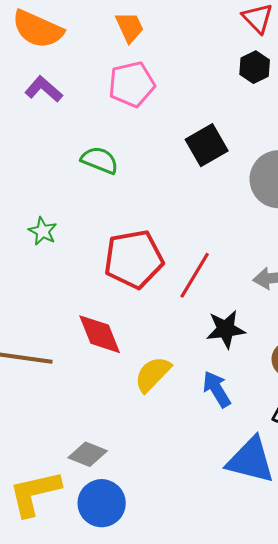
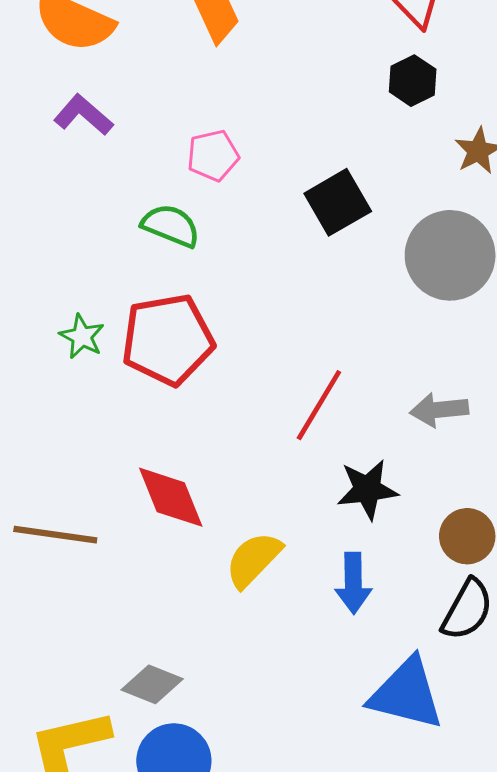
pink pentagon: (132, 84) -> (213, 155), moved, size x0.7
red pentagon: (134, 259) -> (168, 340), moved
blue arrow: (217, 389) -> (353, 583), turned -150

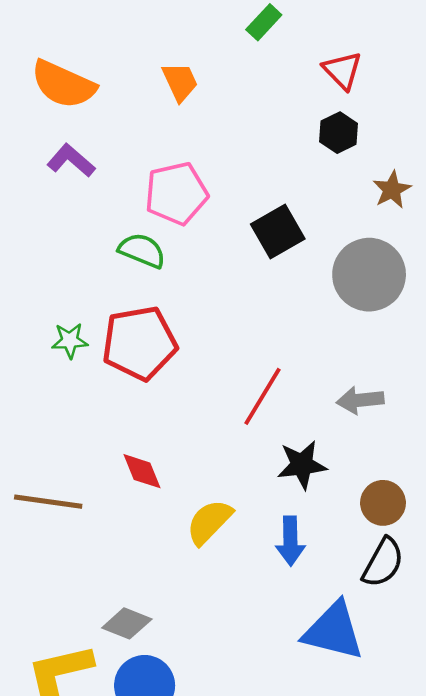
pink pentagon: (213, 155) -> (176, 193), size x1.5
green star: (82, 336) -> (70, 341), turned -30
red diamond: (171, 497) -> (142, 471), size x0.7

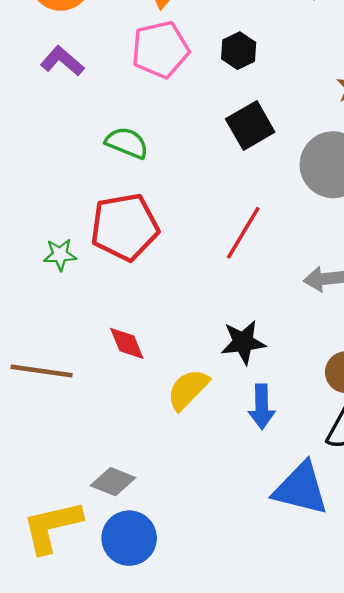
black hexagon: (339, 133) -> (239, 51), moved
pink pentagon: (176, 193) -> (160, 49), moved
green star: (70, 341) -> (60, 255), moved
red line: (263, 396) -> (243, 233), moved
black star: (302, 465) -> (243, 342), moved

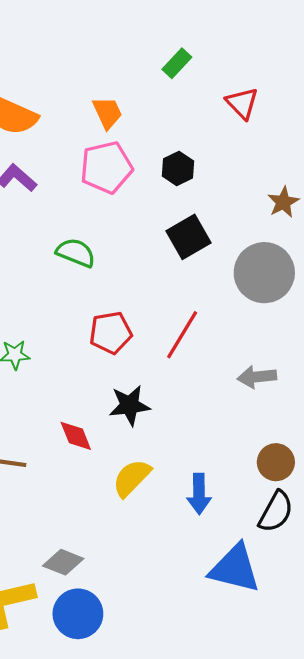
red pentagon: (125, 227) -> (111, 333), moved, size x0.7
black star: (243, 342) -> (130, 405), moved

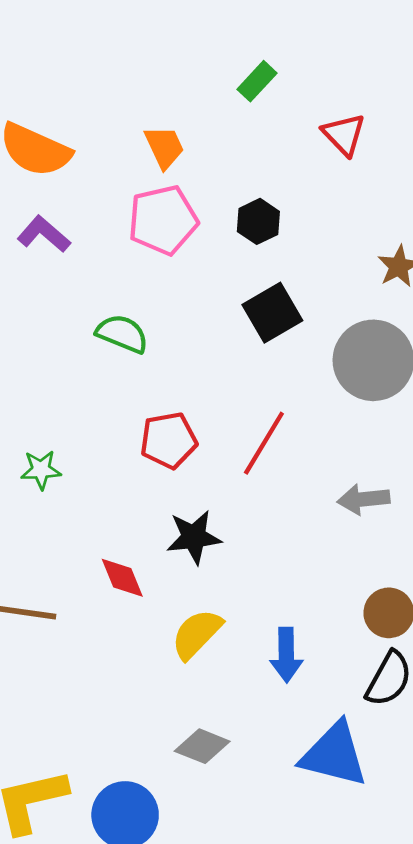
gray diamond: (63, 562) -> (202, 746), moved

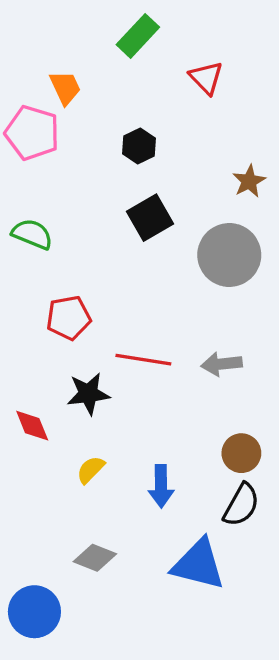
green rectangle: (257, 81) -> (138, 36), size x1.4
pink pentagon: (163, 220) -> (32, 133), moved, turned 30
red line: (264, 443) -> (143, 360), moved, turned 68
yellow semicircle: (197, 634) -> (91, 470), size x0.7

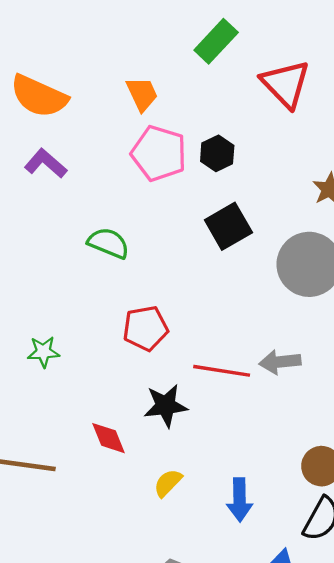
red triangle: (206, 78) -> (286, 84), size x1.4
pink pentagon: (32, 133) -> (159, 153), moved
gray arrow: (222, 364) -> (280, 362), moved

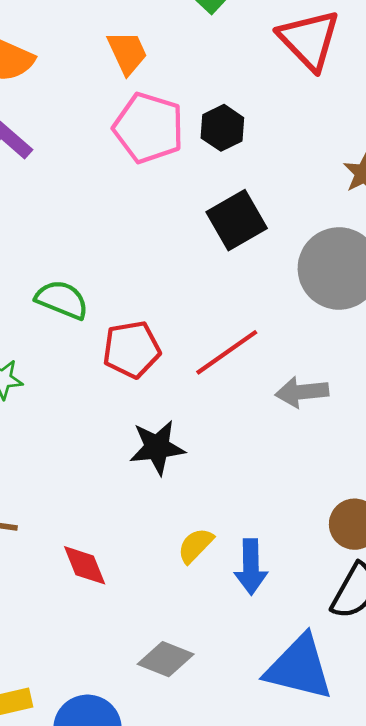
green semicircle: (108, 243) -> (62, 300), moved
red line: (222, 371) -> (227, 352), moved, turned -44
red diamond: (108, 438) -> (85, 565), moved
yellow semicircle: (168, 483) -> (195, 545), moved

